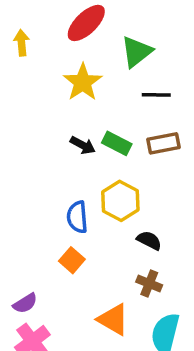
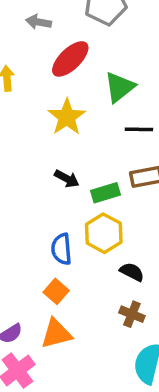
green rectangle: (117, 143) -> (105, 193), moved, turned -44
orange triangle: (113, 319) -> (56, 334), moved, turned -44

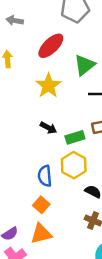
gray arrow: (39, 22) -> (15, 20), moved

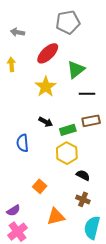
blue semicircle: (45, 176) -> (23, 143), moved
orange triangle: (41, 234) -> (56, 217), moved

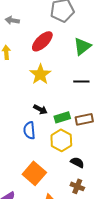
green triangle: (76, 69) -> (82, 46), moved
brown rectangle: (91, 121) -> (84, 119), moved
blue semicircle: (23, 143) -> (29, 130), moved
orange square: (40, 186) -> (34, 173), size x1.6

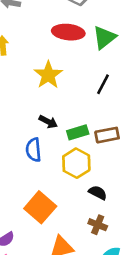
red ellipse: (42, 41) -> (68, 32), moved, turned 50
black line: (81, 81) -> (103, 84), turned -63

